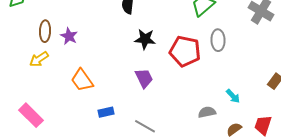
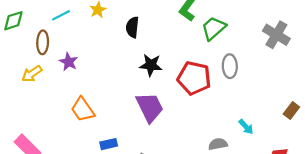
brown ellipse: (45, 31) -> (43, 42), moved
yellow arrow: (39, 59) -> (32, 74), moved
purple trapezoid: (144, 78) -> (150, 107), size x1.4

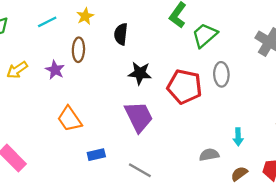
brown ellipse: (43, 42) -> (78, 50), moved
yellow arrow: (32, 74) -> (17, 70), moved
cyan arrow: (246, 127) -> (238, 137), turned 42

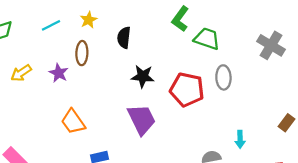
green trapezoid: (205, 35) -> (207, 39), turned 60

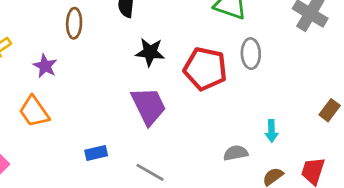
purple star: (59, 73) -> (45, 66), moved
orange trapezoid: (73, 122) -> (34, 112), moved

